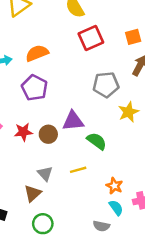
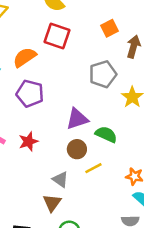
orange square: (133, 37) -> (109, 28), moved
red square: (91, 38) -> (57, 36), moved, turned -35
brown circle: (48, 134) -> (77, 149), moved

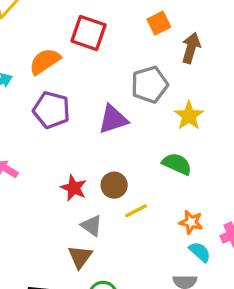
purple triangle: (77, 119) -> (113, 119), moved
green semicircle: (106, 134) -> (177, 164), moved
red star: (28, 141) -> (74, 188), moved, turned -30

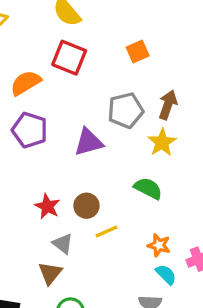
brown arrow: (191, 48) -> (168, 105), moved

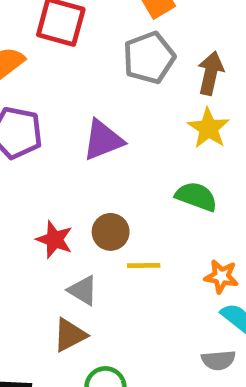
gray pentagon: (126, 110) -> (149, 58), moved
yellow line: (106, 231) -> (144, 266), turned 30
brown triangle: (50, 273) -> (70, 335), turned 30

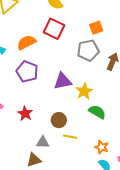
yellow star: (208, 128) -> (84, 91), moved
red star: (54, 239) -> (25, 113), moved
gray triangle: (83, 290) -> (43, 142), turned -40

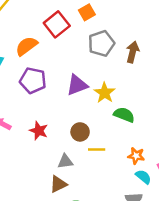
orange square: (96, 28) -> (87, 12), moved
red square: (54, 29) -> (57, 24), turned 35

